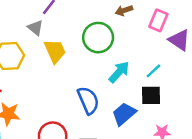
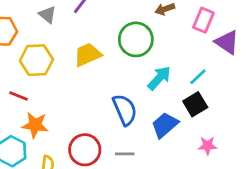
gray triangle: (35, 28) -> (48, 15), moved
yellow trapezoid: (55, 51) -> (88, 55), turned -90
black square: (151, 95) -> (195, 104), turned -30

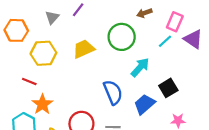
gray triangle: (48, 15) -> (52, 17), turned 32
cyan line: (198, 77) -> (165, 41), moved
orange star: (35, 125) -> (42, 104), turned 30

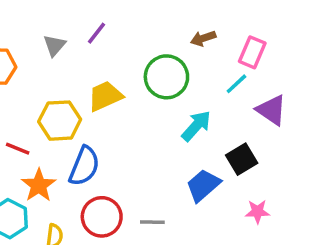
purple triangle: (193, 39) -> (271, 110), moved
yellow hexagon: (43, 53) -> (60, 121), moved
blue semicircle: (113, 92) -> (84, 166), moved, turned 45

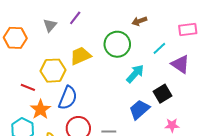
pink rectangle: (252, 52) -> (188, 29), moved, turned 60

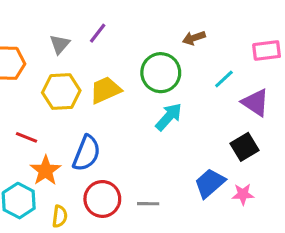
yellow hexagon: (53, 71) -> (61, 92), moved
cyan arrow: (135, 74) -> (169, 117), moved
black square: (163, 94) -> (244, 147), moved
blue trapezoid: (139, 109) -> (210, 183), moved

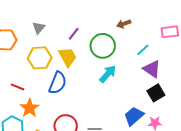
purple line: (98, 33) -> (74, 34), moved
yellow trapezoid: (106, 90) -> (68, 57), turned 85
purple triangle: (256, 103) -> (152, 69), moved
blue semicircle: (87, 153) -> (58, 83), moved

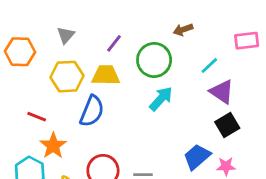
yellow trapezoid: (68, 57) -> (106, 75), turned -60

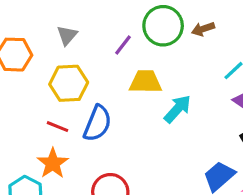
green circle: (154, 60) -> (163, 26), moved
yellow trapezoid: (106, 75) -> (145, 82), moved
red line: (37, 117) -> (57, 127), moved

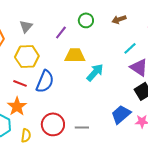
green circle: (163, 26) -> (86, 20), size x0.6
brown arrow: (203, 29) -> (119, 19), moved

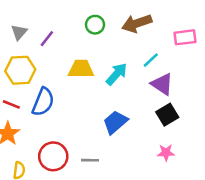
brown arrow: (119, 19) -> (137, 23), size x1.6
purple line: (61, 32) -> (47, 39), moved
cyan arrow: (95, 72) -> (117, 74), moved
blue trapezoid: (121, 114) -> (115, 122), moved

